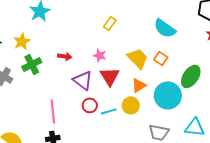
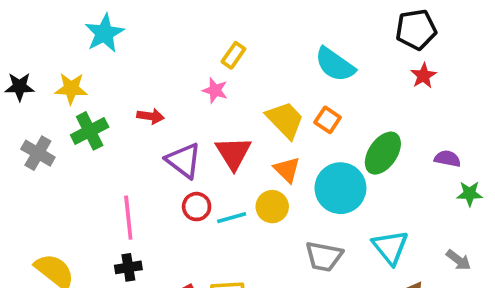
yellow star: (22, 41) -> (71, 89), turned 30
pink star: (100, 55) -> (215, 90), moved
orange triangle: (139, 85) -> (287, 170), turned -42
cyan triangle: (195, 127) -> (390, 247), turned 45

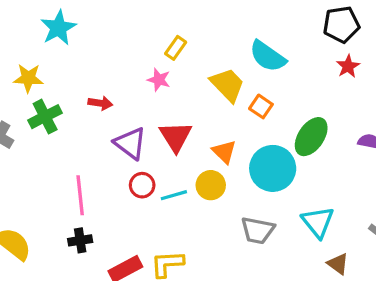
yellow trapezoid: (285, 120) -> (227, 85), moved

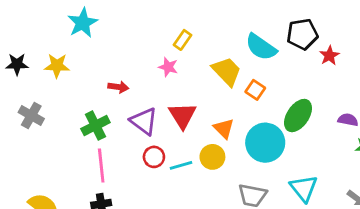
black pentagon: (341, 24) -> (302, 34), moved
green cross: (45, 117) -> (95, 126), moved

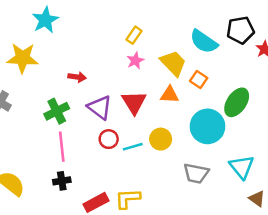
yellow star: (57, 66) -> (23, 58), size x1.4
pink star: (168, 67) -> (135, 61), moved, turned 30
orange triangle: (224, 128) -> (169, 95), moved, turned -42

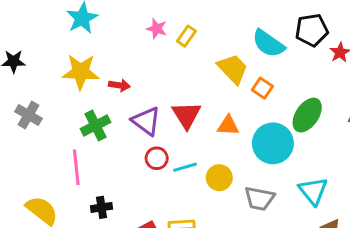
yellow star: (23, 58) -> (81, 72), moved
pink star: (135, 61) -> (157, 29), moved, turned -30
orange triangle: (169, 95) -> (228, 125), moved
yellow circle: (161, 139) -> (219, 178), moved
pink line: (62, 147) -> (76, 167), moved

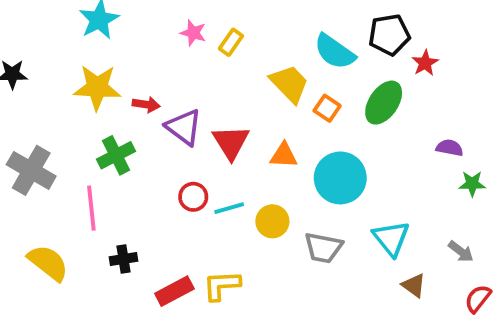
gray cross: (28, 115) -> (31, 170), moved, size x1.4
green ellipse: (307, 115) -> (384, 103), moved
purple triangle: (146, 121) -> (184, 127), moved

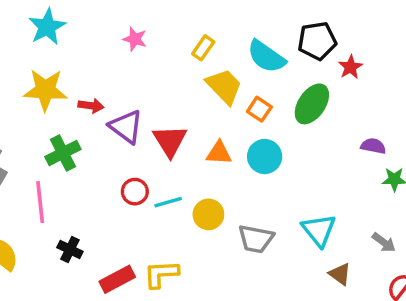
yellow rectangle: (231, 42) -> (203, 48), moved
cyan circle: (340, 178) -> (265, 157), moved, size x0.7
black cross: (124, 259) -> (70, 249), turned 35

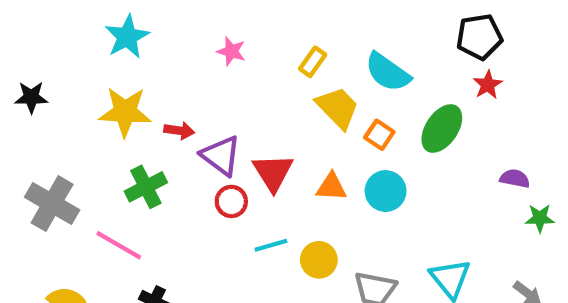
black pentagon: (317, 41) -> (479, 37), moved
red circle: (135, 192) -> (231, 201), moved
pink line: (40, 202) -> (119, 245), turned -54

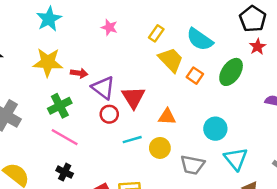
black pentagon: (479, 37) -> (253, 19), turned -30
orange triangle: (331, 187) -> (167, 117), moved
cyan circle: (386, 191) -> (215, 129), moved
pink line: (119, 245) -> (65, 137), moved

